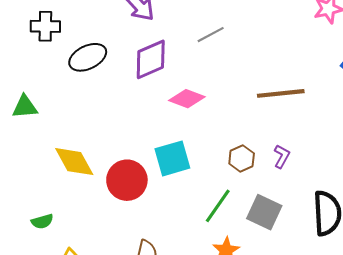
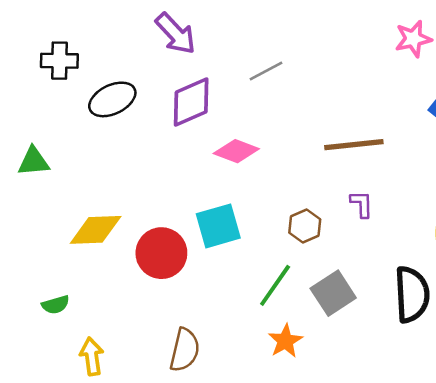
purple L-shape: (282, 156) -> (362, 204), moved, turned -30
yellow diamond: (74, 162) -> (96, 230), turned -63
gray square: (264, 212) -> (333, 293), turned 32

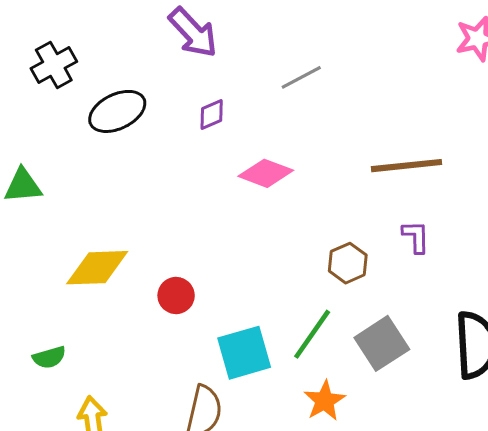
black cross: (59, 61) -> (54, 65), turned -30
purple diamond: (191, 102) -> (212, 115), size x0.5
cyan square: (218, 226) -> (244, 353), moved
red circle: (161, 253) -> (176, 296), size x0.6

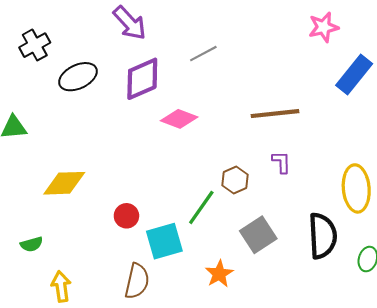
purple diamond: (212, 115) -> (142, 79), size x2.0
red circle: (176, 296) -> (126, 216), moved
green line: (312, 334) -> (201, 207), moved

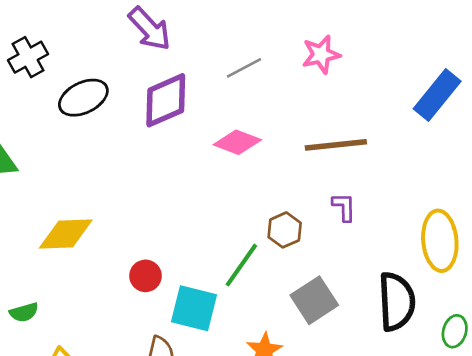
pink star: (324, 27) -> (321, 54), moved
pink diamond: (179, 119) -> (237, 142), moved
cyan square: (164, 241) -> (194, 308), turned 30

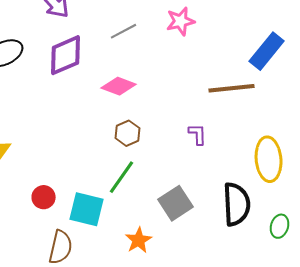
brown line: (336, 145) -> (232, 88), moved
brown hexagon: (285, 230) -> (128, 133), moved
red circle: (145, 276) -> (44, 197), moved

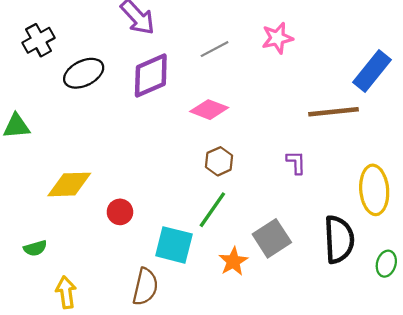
red circle: (44, 197) -> (120, 212), moved
orange star: (139, 240) -> (233, 261), moved

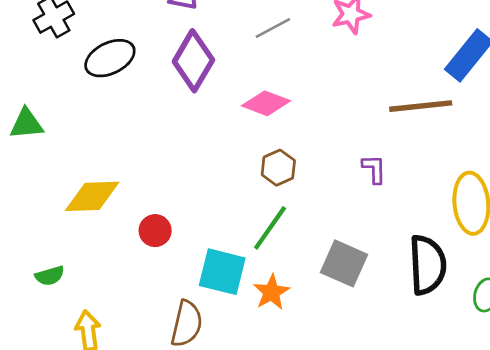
purple diamond: (151, 75) -> (193, 61), turned -36
gray square: (272, 238) -> (344, 263), turned -33
orange star: (233, 261) -> (271, 292), moved

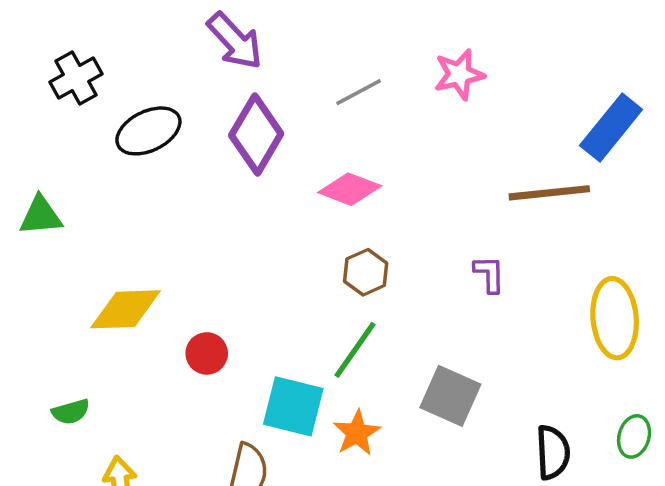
black semicircle: (428, 265) -> (553, 452), moved, size x0.7

